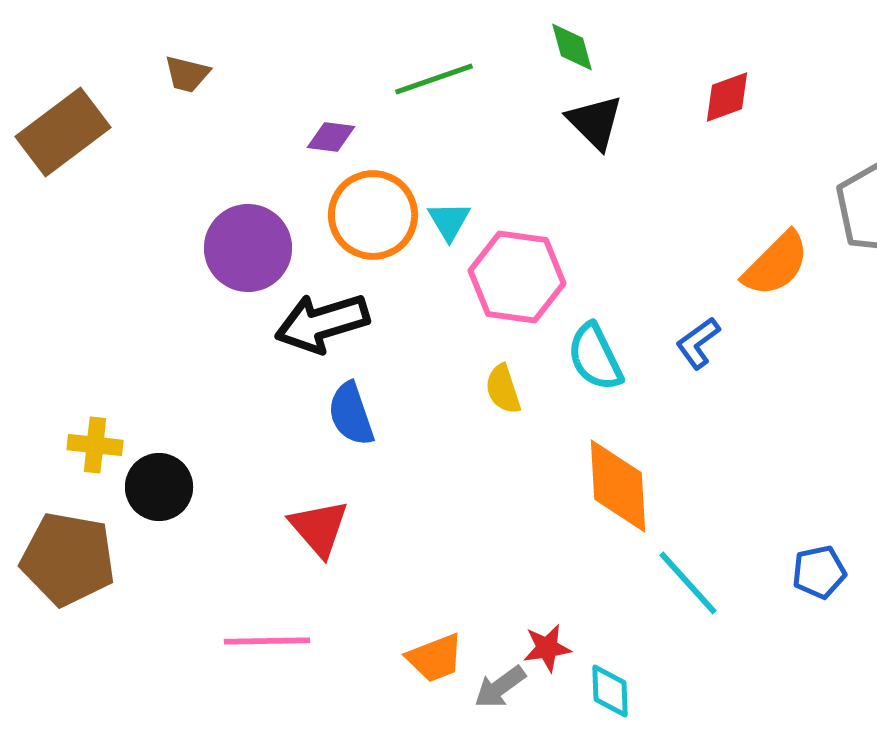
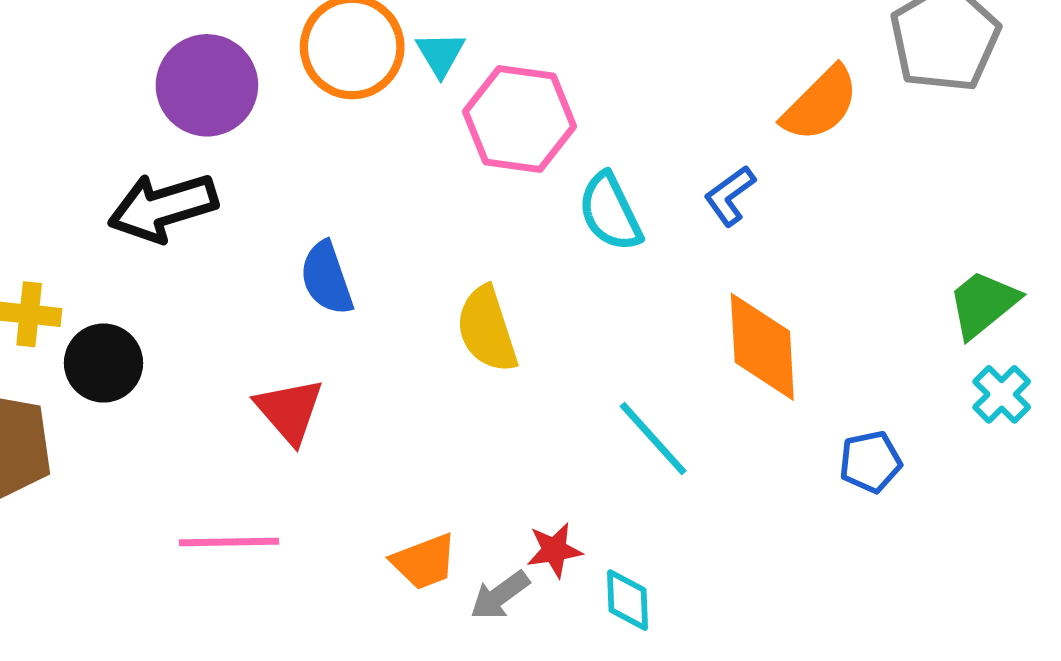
black arrow: (322, 323) -> (163, 207), moved
yellow semicircle: (503, 389) -> (487, 329), moved, size x1.5
orange diamond: (618, 486) -> (762, 347), moved
cyan line: (688, 583) -> (653, 439), moved

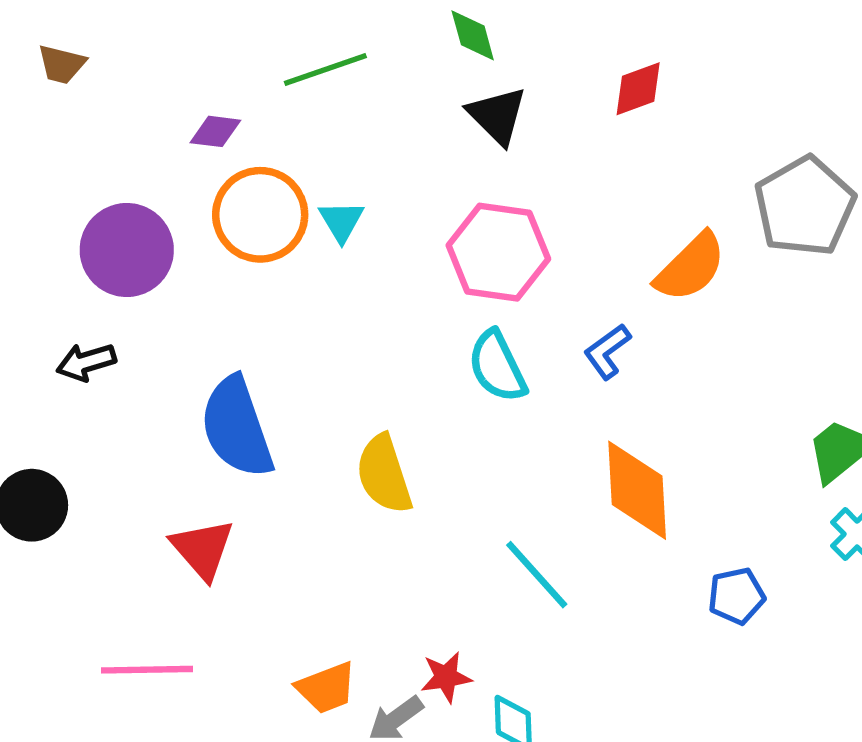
pink hexagon: (519, 119) -> (498, 252), moved
black arrow: (163, 207) -> (86, 362), size x0.6
blue semicircle: (327, 278) -> (237, 427), size x1.5

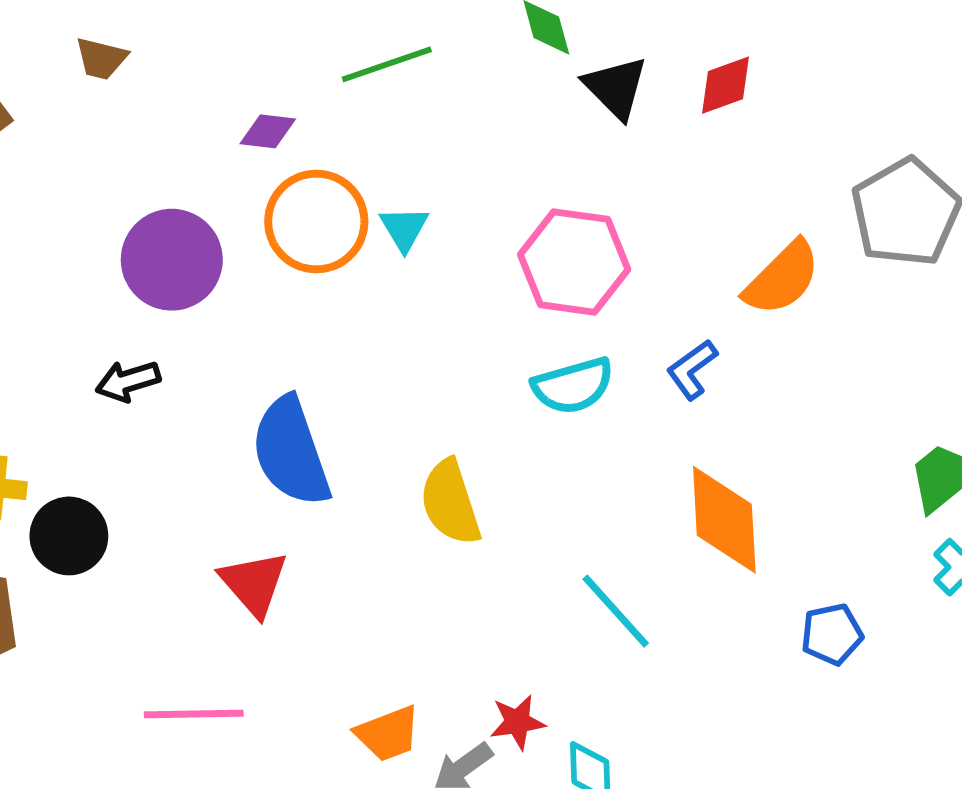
black triangle: (497, 115) -> (616, 87), moved
cyan semicircle: (497, 366) -> (573, 386), turned -80

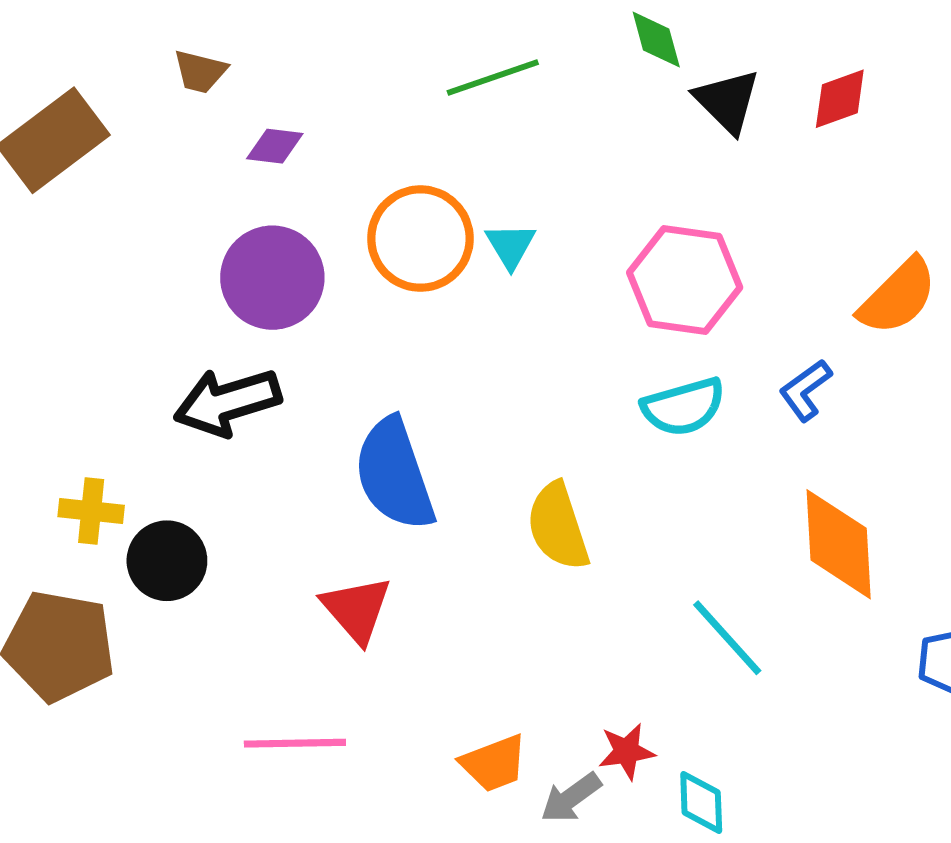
purple diamond: (268, 131) -> (275, 146), moved
black arrow: (128, 381) -> (227, 402), size x1.6

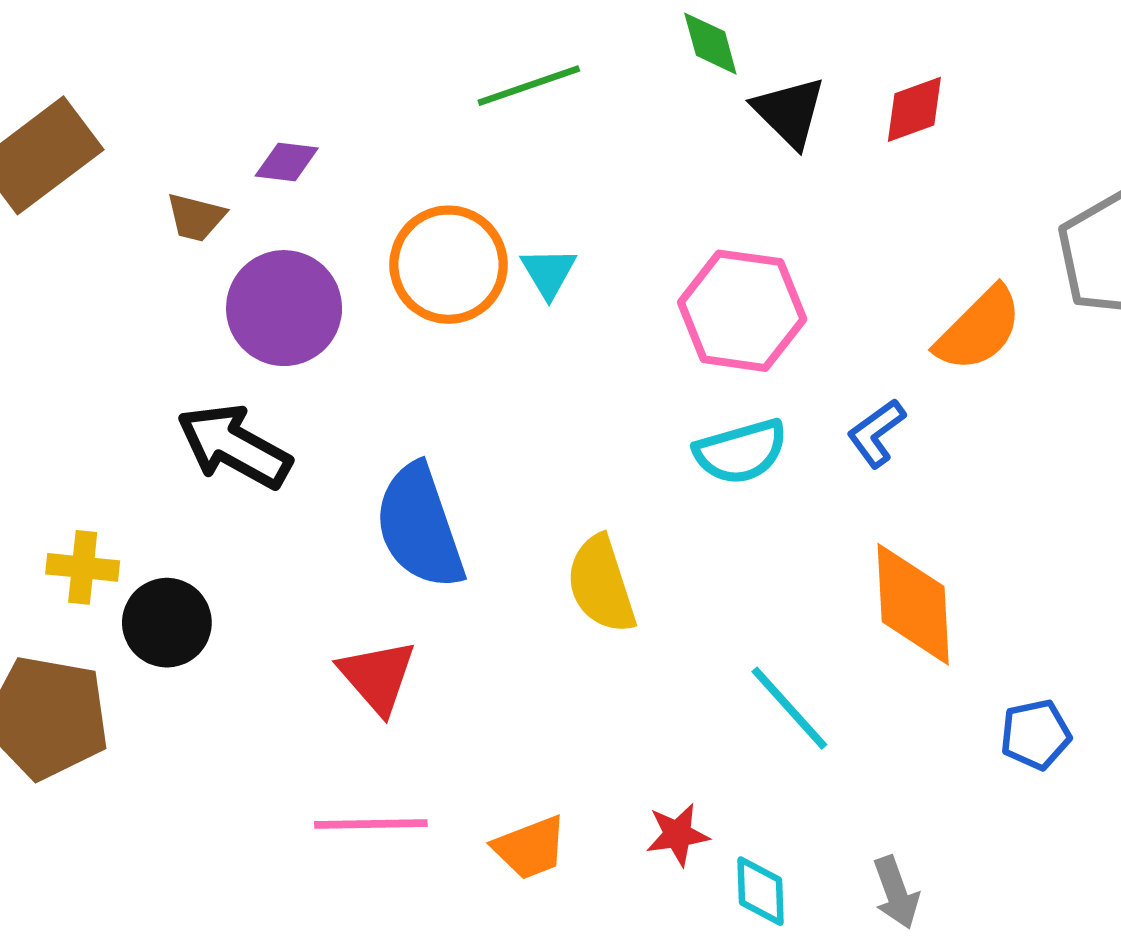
brown trapezoid: (200, 72) -> (196, 217), moved
black arrow: (227, 402) -> (234, 446), turned 46
pink line: (295, 743) -> (371, 824), moved
gray arrow: (571, 798) -> (896, 892), moved, turned -74

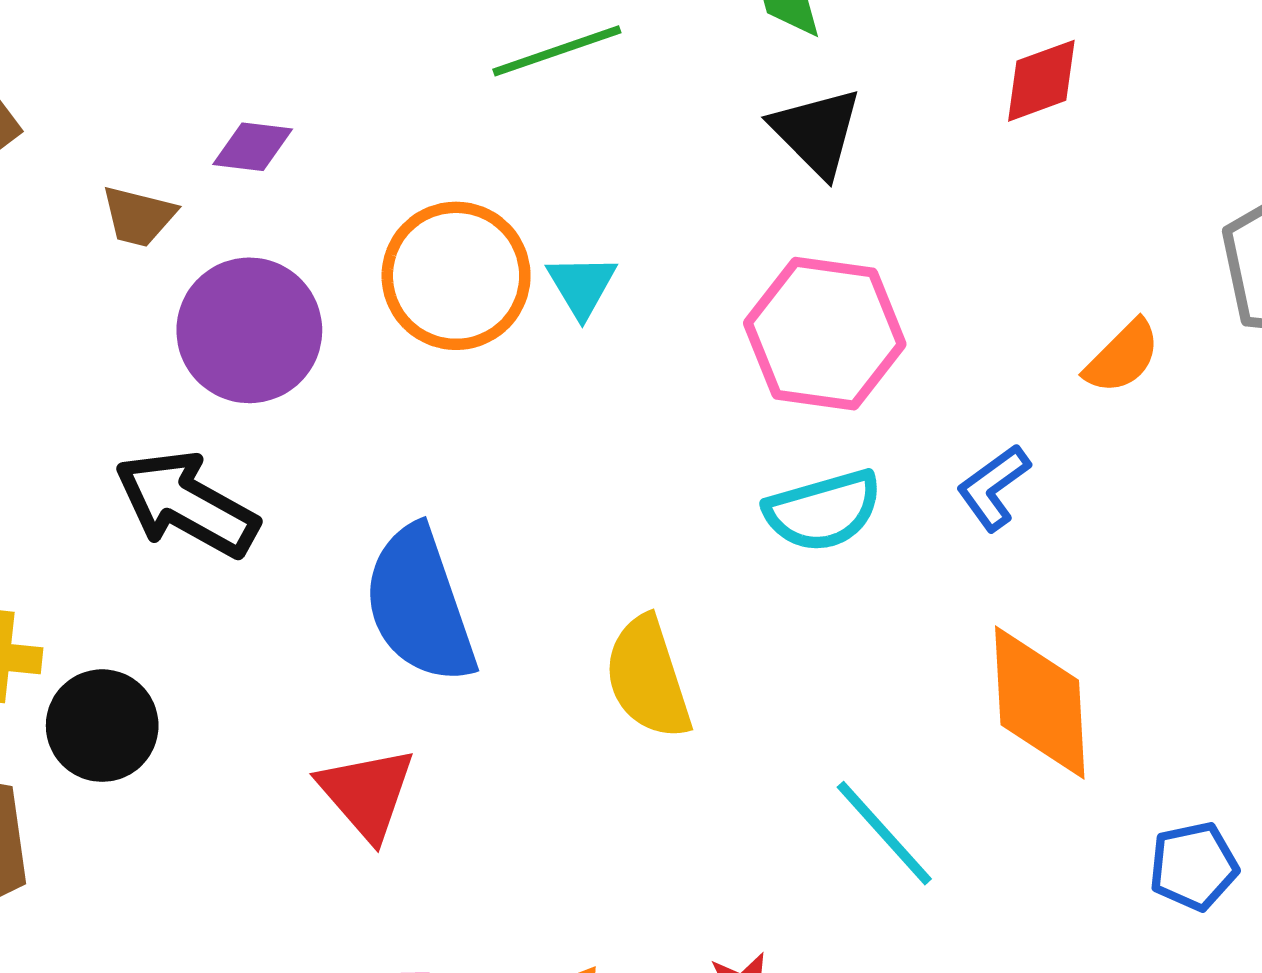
black triangle: (789, 112) -> (817, 132), moved
orange semicircle: (979, 329) -> (1122, 357), size x0.7

